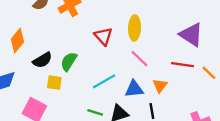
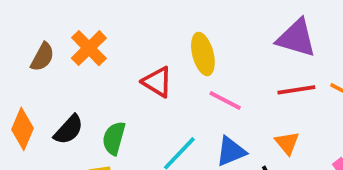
black semicircle: (42, 60) -> (69, 130), moved
orange triangle: (160, 86) -> (287, 143), moved

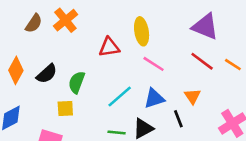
red triangle: (157, 82) -> (109, 47), turned -45
red line: (296, 90) -> (202, 61), turned 40

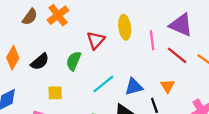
red triangle: (109, 47) -> (96, 40), turned -42
pink line: (154, 64) -> (152, 40), moved, turned 48
green semicircle: (77, 82) -> (74, 61), moved

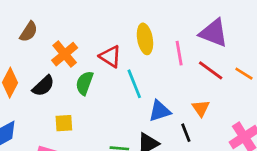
orange cross: (58, 15) -> (65, 54), moved
red triangle: (96, 40) -> (110, 56), turned -36
cyan line: (103, 84) -> (134, 84), moved, turned -70

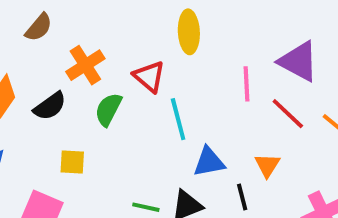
yellow ellipse: (145, 39) -> (189, 32), moved

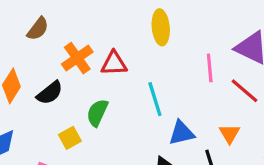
red triangle: (149, 77) -> (114, 63), moved, turned -40
green semicircle: (108, 109) -> (97, 113), moved
yellow square: (72, 162) -> (70, 138), turned -30

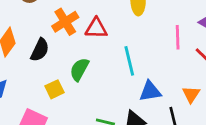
black semicircle: (50, 93) -> (40, 50), turned -30

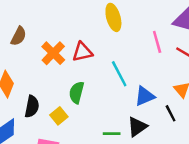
black semicircle: (40, 50) -> (32, 107), moved

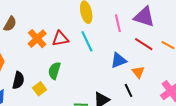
pink line: (157, 42) -> (118, 23), moved
cyan line: (119, 74) -> (87, 41), moved
blue triangle: (145, 96) -> (119, 60), moved

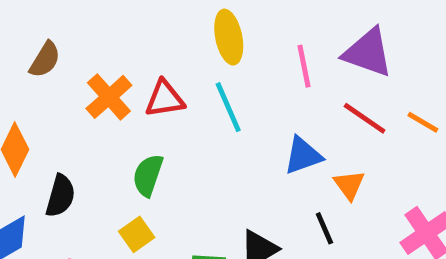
yellow square: (40, 89) -> (137, 234), moved

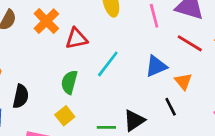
orange cross: (109, 97) -> (46, 21), moved
cyan line: (228, 107) -> (108, 64), moved, turned 64

